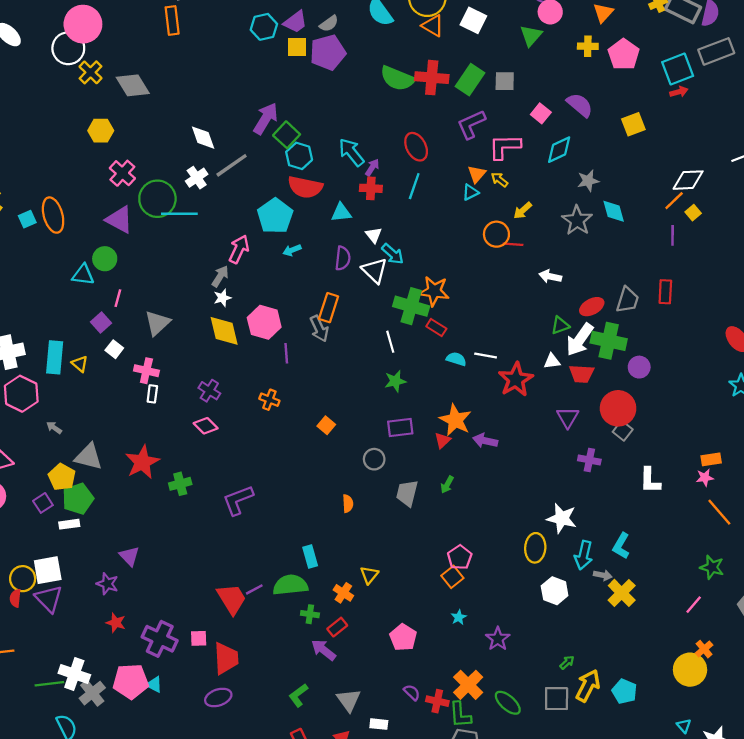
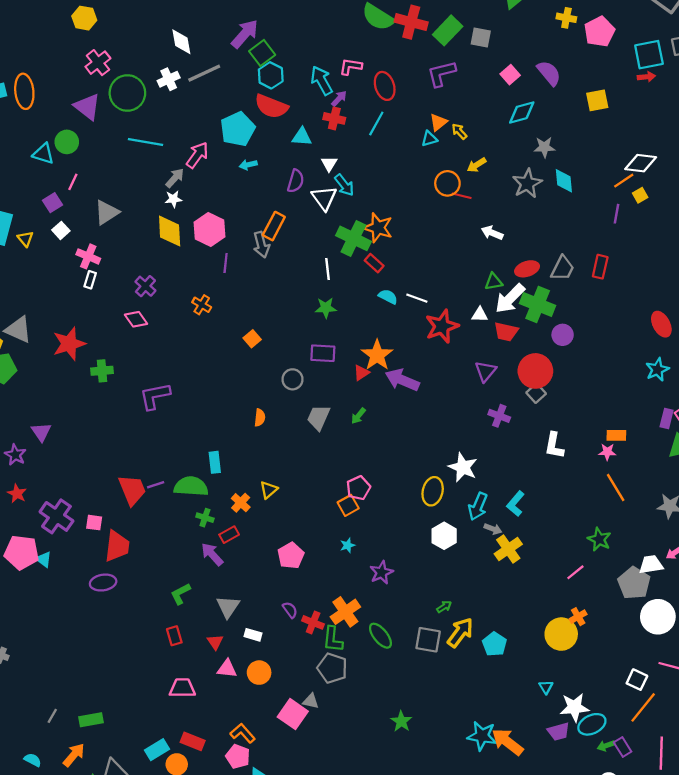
pink L-shape: (505, 147) -> (351, 67), moved, size x0.7
cyan line: (179, 214) -> (145, 142), moved
purple arrow: (485, 441) -> (402, 380), size x1.4

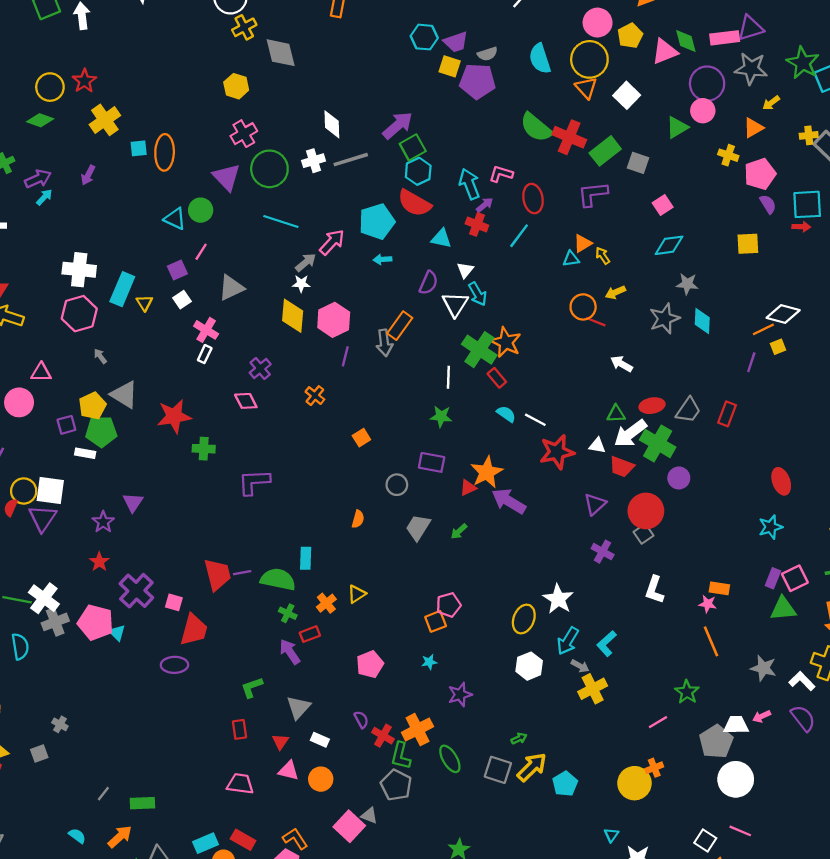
purple semicircle: (549, 73) -> (768, 204), moved, size x0.7

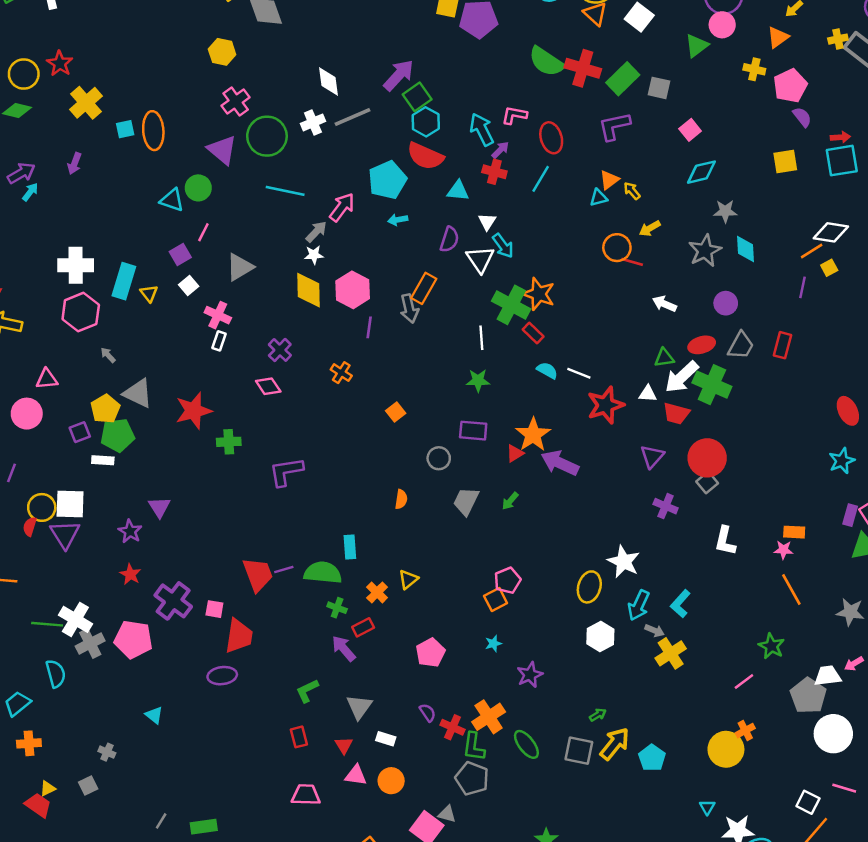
cyan square: (807, 204) -> (842, 161), moved
purple circle: (679, 478) -> (726, 303), moved
cyan triangle: (117, 633) -> (154, 715), moved

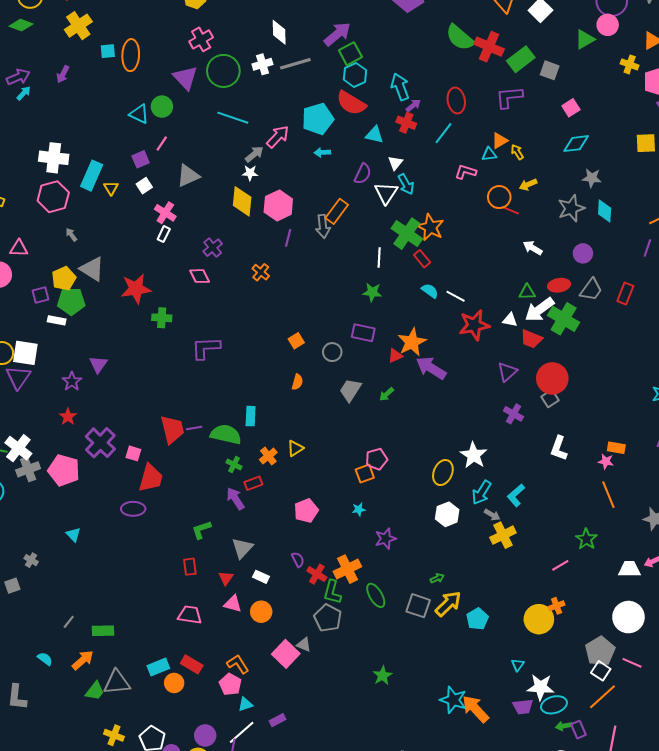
pink L-shape: (514, 115) -> (466, 172), moved
orange square: (396, 412) -> (296, 341), moved
gray pentagon: (808, 696) -> (600, 651), moved

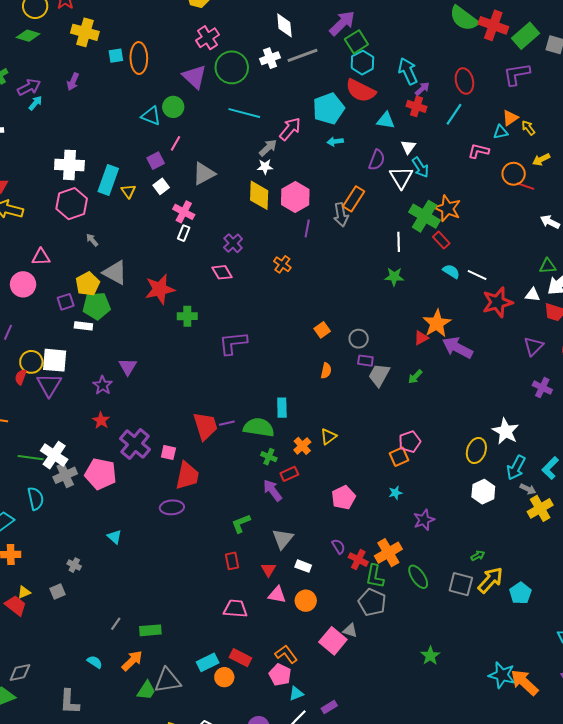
yellow cross: (78, 26) -> (85, 32), turned -36
purple rectangle: (363, 333) -> (365, 361), moved, size x0.7

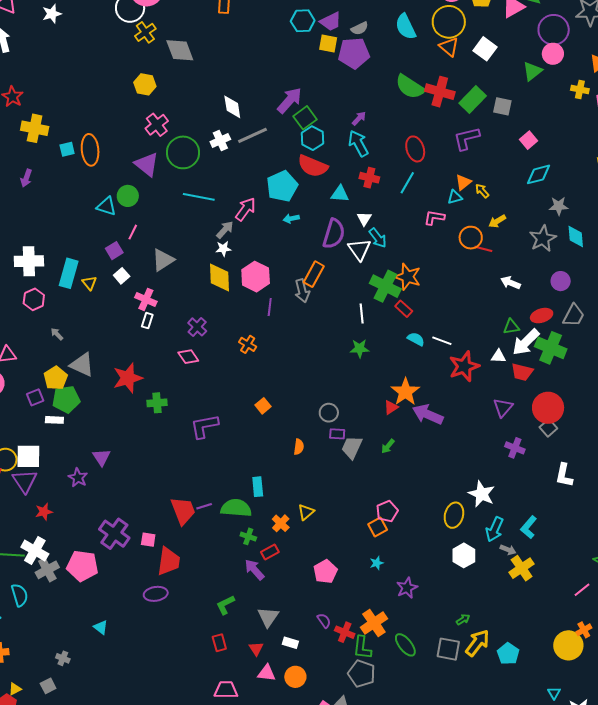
purple arrow: (422, 89) -> (359, 118), moved
purple semicircle: (377, 160) -> (334, 234), size x1.4
pink hexagon: (72, 204) -> (34, 299), size x0.7
orange square: (322, 330) -> (263, 406), moved
red star: (101, 420) -> (44, 512), moved, turned 30

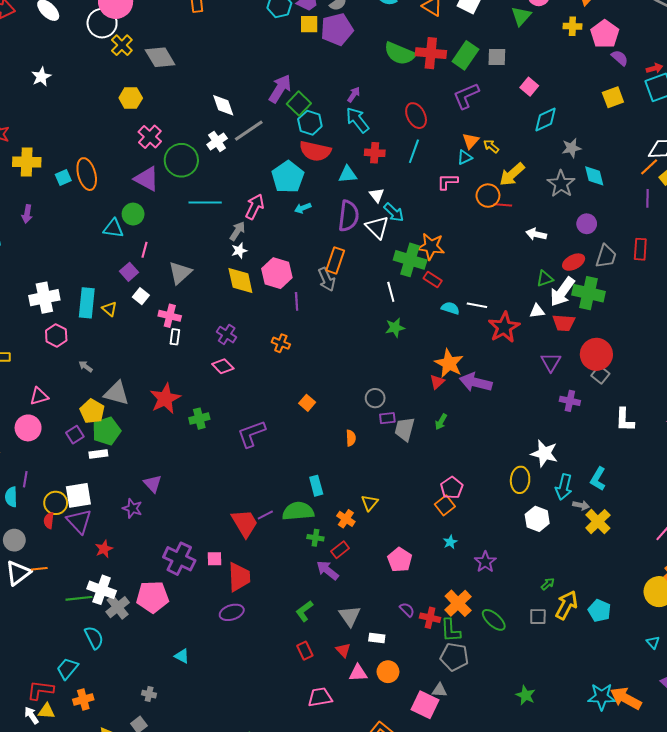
white star: (52, 14) -> (41, 77), moved
yellow arrow: (497, 221) -> (512, 174), size x1.5
gray square: (448, 649) -> (538, 617), size x0.7

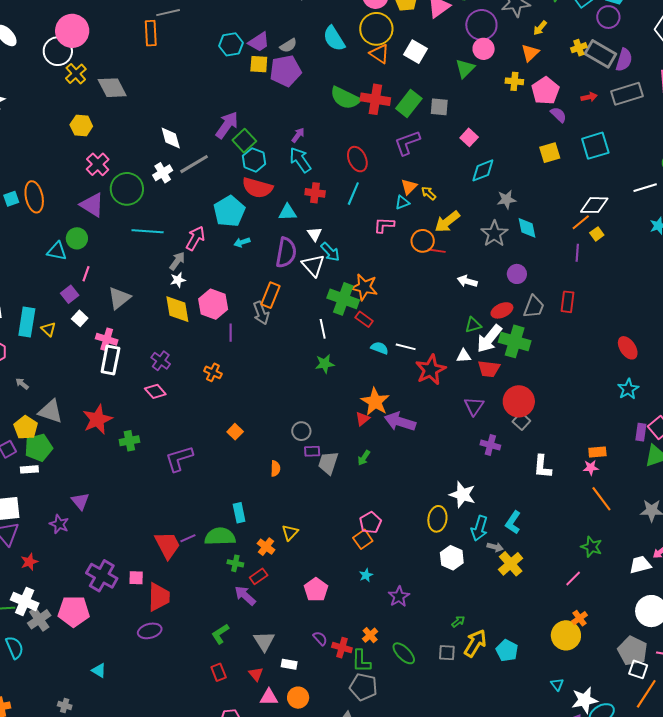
red arrow: (654, 68) -> (589, 97), moved
white rectangle: (175, 337) -> (110, 360), size x1.8
orange cross: (458, 603) -> (370, 635), size x0.6

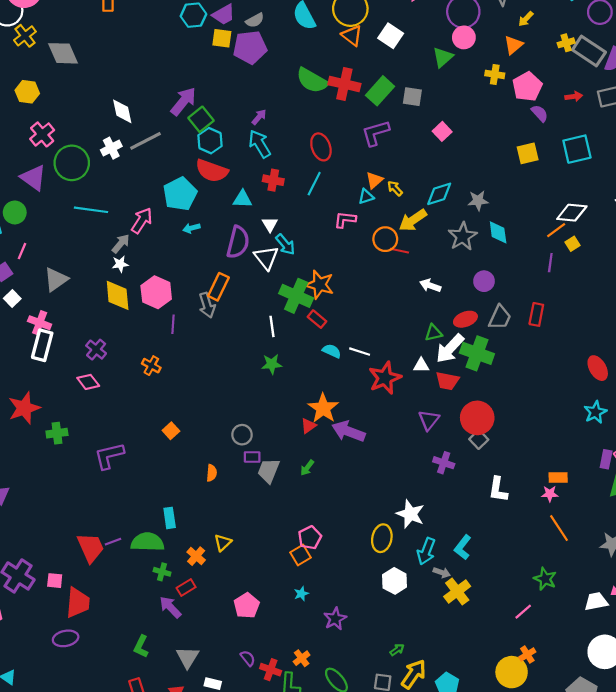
cyan diamond: (483, 170) -> (439, 194), moved
green L-shape: (220, 634) -> (141, 646), turned -35

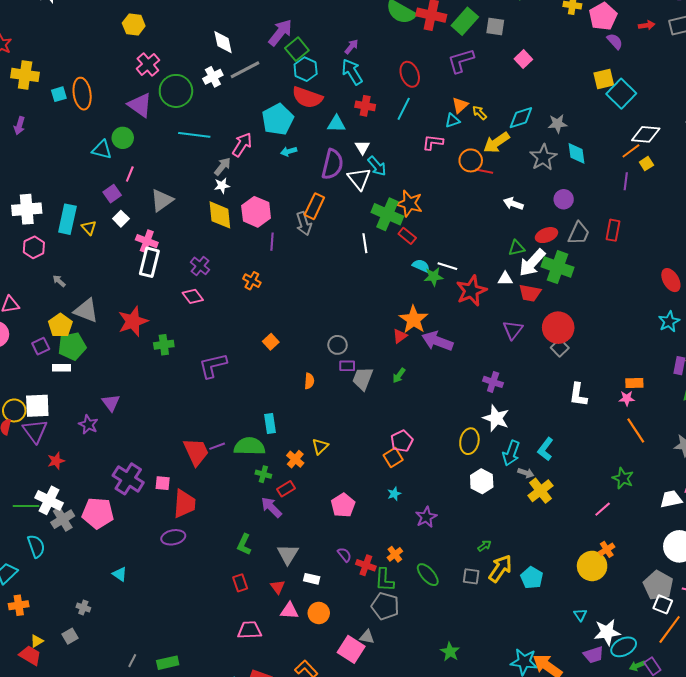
cyan square: (577, 149) -> (621, 94), moved, turned -32
green star: (272, 364) -> (434, 277), moved
purple cross: (444, 463) -> (493, 382), moved

